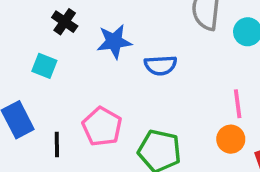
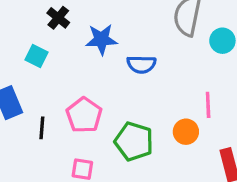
orange circle: (231, 139) -> (186, 132), moved

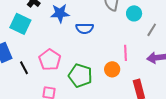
cyan square: (37, 56) -> (20, 24), size x1.5
black line: (42, 128) -> (24, 68), turned -32

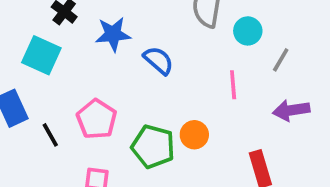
blue semicircle: (85, 28) -> (159, 60), turned -138
pink line: (126, 53) -> (233, 85), moved
orange circle: (112, 69) -> (194, 135), moved

